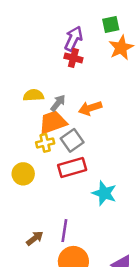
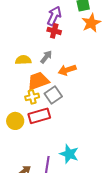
gray arrow: (58, 103) -> (46, 57), moved
red rectangle: (72, 167) -> (39, 116), moved
cyan star: (104, 193) -> (69, 154), moved

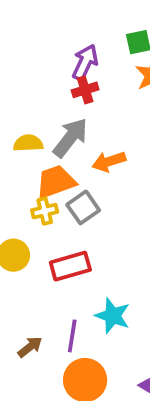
red cross: (54, 31) -> (85, 90), turned -32
gray arrow: (46, 57) -> (70, 138), size x1.6
red rectangle: (39, 116) -> (70, 266), moved

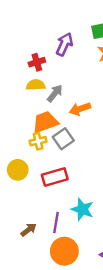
red cross: (85, 90) -> (37, 62), moved
gray arrow: (70, 138) -> (55, 93), size x0.7
yellow semicircle: (28, 143) -> (36, 85), moved

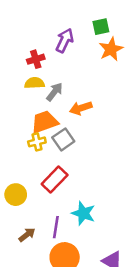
yellow circle: (18, 170) -> (16, 195), moved
red rectangle: (55, 177) -> (55, 180), turned -30

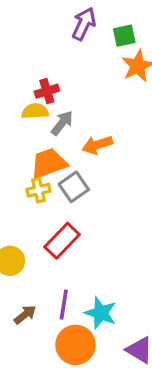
purple arrow: (65, 40) -> (84, 24), moved
red cross: (36, 59) -> (47, 91), moved
cyan star: (83, 213) -> (101, 313), moved

